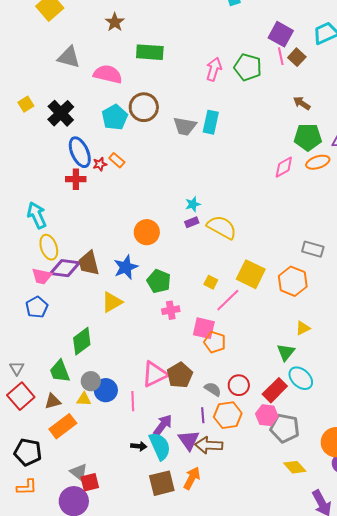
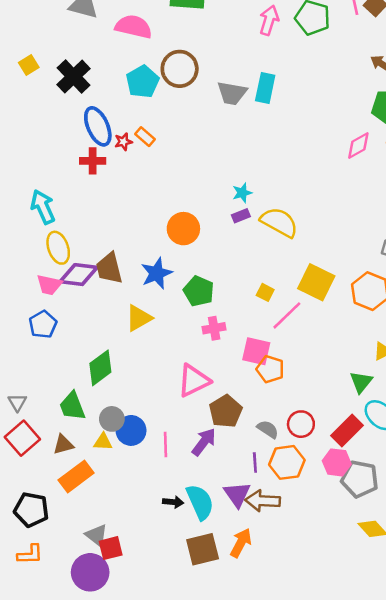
pink triangle: (155, 374) -> (194, 381), moved
purple arrow: (163, 425) -> (204, 442), moved

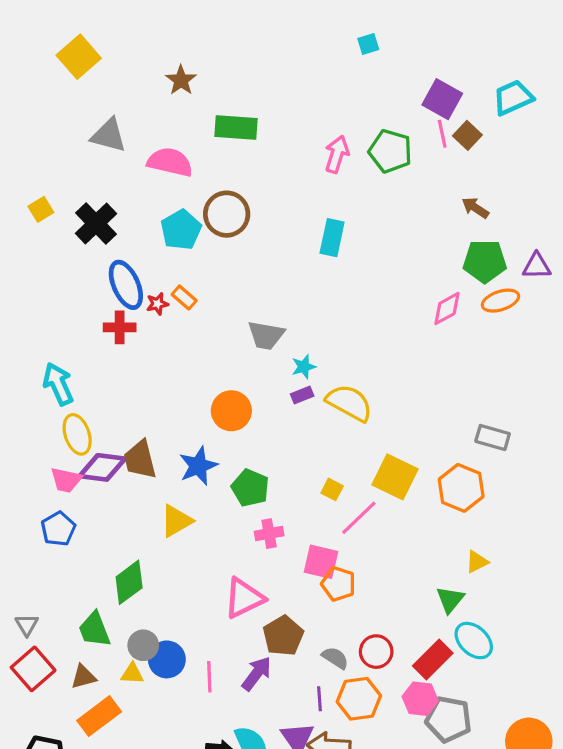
gray trapezoid: (232, 93) -> (266, 335), moved

